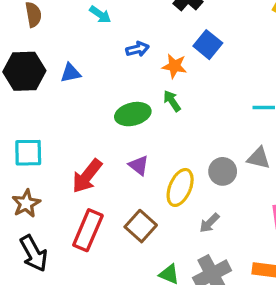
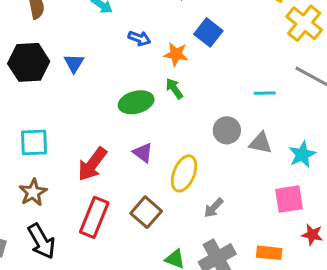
blue arrow: (137, 49) -> (139, 38), turned 35
blue triangle: (71, 73) -> (74, 63), turned -45
gray circle: (223, 171) -> (227, 130), moved

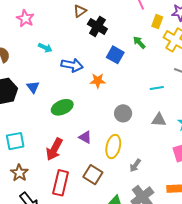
blue arrow: (139, 38) -> (72, 65), size x1.5
orange star: (176, 54) -> (98, 81), moved
green arrow: (174, 89) -> (139, 42), moved
green ellipse: (136, 102) -> (62, 107), moved
gray circle: (227, 130) -> (123, 113), moved

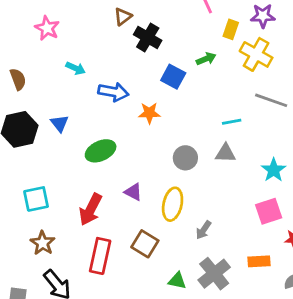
green arrow: (139, 42) -> (206, 59), turned 112
gray triangle: (159, 120) -> (225, 153), moved

